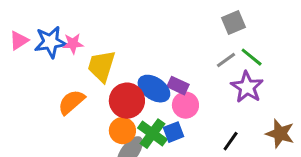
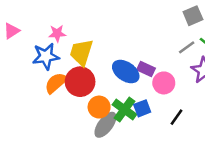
blue star: (50, 42) -> (46, 56), moved
red circle: (127, 101) -> (80, 82), moved
pink circle: (185, 105) -> (164, 83), moved
black line: (231, 141) -> (176, 117), moved

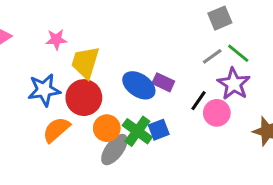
blue star: (46, 56) -> (44, 90), moved
orange semicircle: (56, 83) -> (56, 130), moved
pink circle: (164, 83) -> (217, 113), moved
black line: (176, 117) -> (198, 101), moved

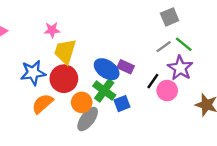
pink star: (56, 39) -> (52, 30), moved
green cross: (137, 131) -> (104, 91), moved

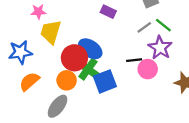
purple rectangle: (126, 67) -> (108, 12), moved
red circle: (64, 79) -> (74, 58), moved
black line: (153, 81) -> (134, 60), turned 49
blue square: (122, 104) -> (105, 81), size x1.5
gray ellipse: (88, 119) -> (58, 106), moved

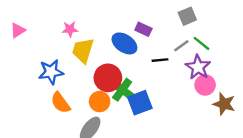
blue ellipse: (90, 49) -> (124, 43), moved
black line: (134, 60) -> (160, 60), moved
pink circle: (148, 69) -> (205, 85), moved
orange semicircle: (29, 81) -> (60, 103), turned -85

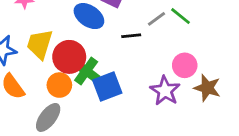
yellow trapezoid: (83, 51) -> (40, 44), moved
purple star: (198, 67) -> (165, 91), moved

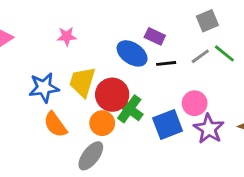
black line: (131, 36) -> (166, 63), moved
pink circle: (185, 65) -> (195, 103), moved
blue square: (107, 86) -> (168, 125), moved

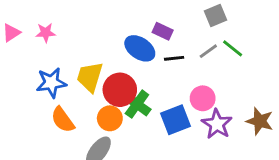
pink star: (67, 36) -> (46, 33), moved

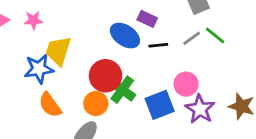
yellow trapezoid: (90, 77) -> (58, 51), moved

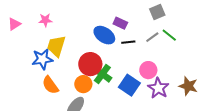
pink star: (33, 20) -> (45, 20), moved
blue square: (160, 105) -> (129, 85), turned -35

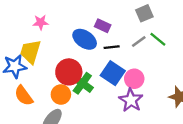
pink star: (45, 20) -> (41, 22), moved
blue square: (129, 85) -> (113, 73), moved
purple star: (158, 88) -> (131, 100), moved

